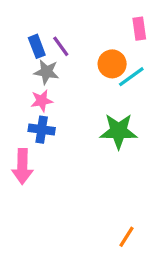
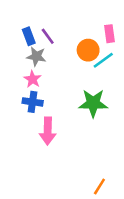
pink rectangle: (139, 29) -> (110, 34), moved
pink star: (42, 101) -> (33, 79), turned -30
pink arrow: (22, 166) -> (48, 131), moved

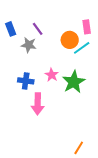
blue rectangle: (29, 36) -> (11, 29), moved
pink star: (33, 79) -> (52, 75), moved
green star: (93, 103) -> (74, 82), turned -30

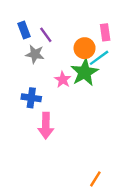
blue rectangle: (11, 29) -> (24, 30), moved
pink star: (52, 75) -> (63, 80), moved
green star: (74, 82) -> (85, 72), moved

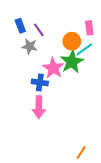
pink star: (63, 80) -> (53, 68), size x1.5
blue cross: (31, 98) -> (40, 82), moved

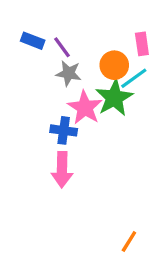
blue rectangle: (20, 26) -> (33, 41), turned -48
gray star: (30, 46) -> (69, 73), moved

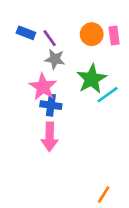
orange circle: (114, 65) -> (92, 34), moved
cyan line: (134, 78) -> (107, 95), moved
pink star: (85, 108) -> (43, 87), moved

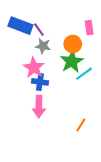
blue rectangle: (26, 33) -> (20, 26), size x1.6
orange circle: (92, 34) -> (73, 44), moved
orange line: (104, 195) -> (81, 125), moved

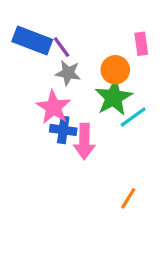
pink arrow: (39, 107) -> (84, 141), moved

